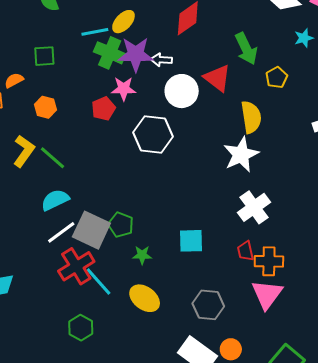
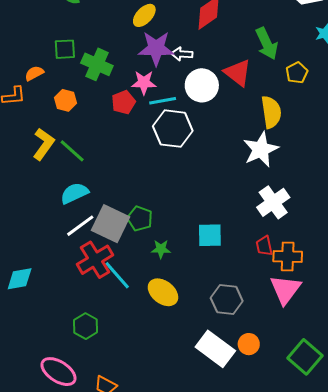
cyan line: (95, 32) -> (163, 101), moved
green cross: (110, 53) -> (97, 64), moved
green hexagon: (81, 328) -> (86, 326), moved

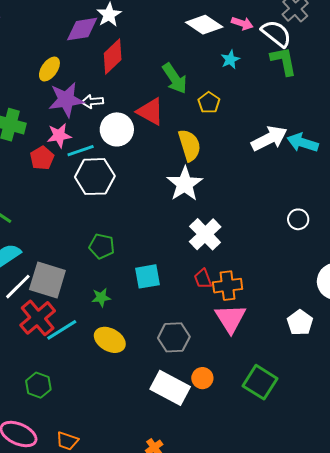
green pentagon: (140, 219) -> (102, 246), moved
cyan line: (117, 275) -> (62, 330), turned -72

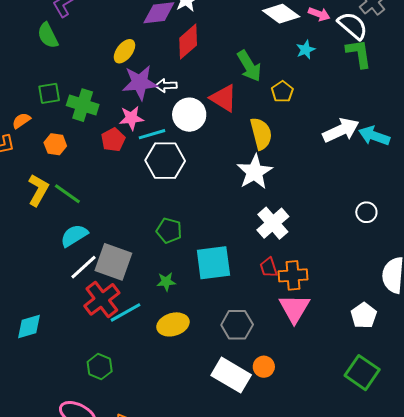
cyan square: (147, 276) -> (213, 263), size x1.4
yellow ellipse: (110, 340) -> (173, 324), turned -48
green square: (260, 382) -> (362, 373), moved

